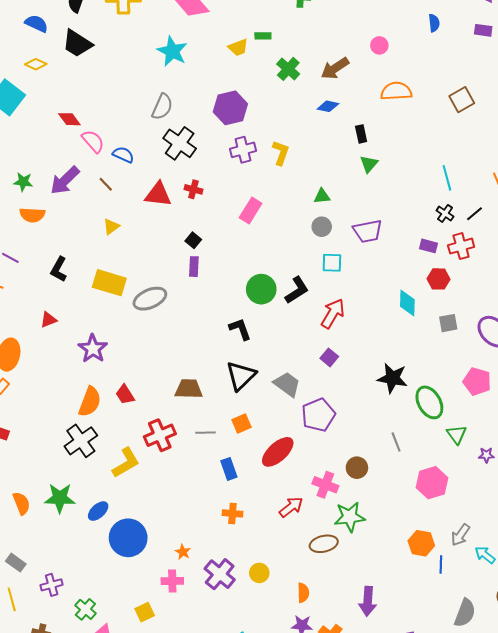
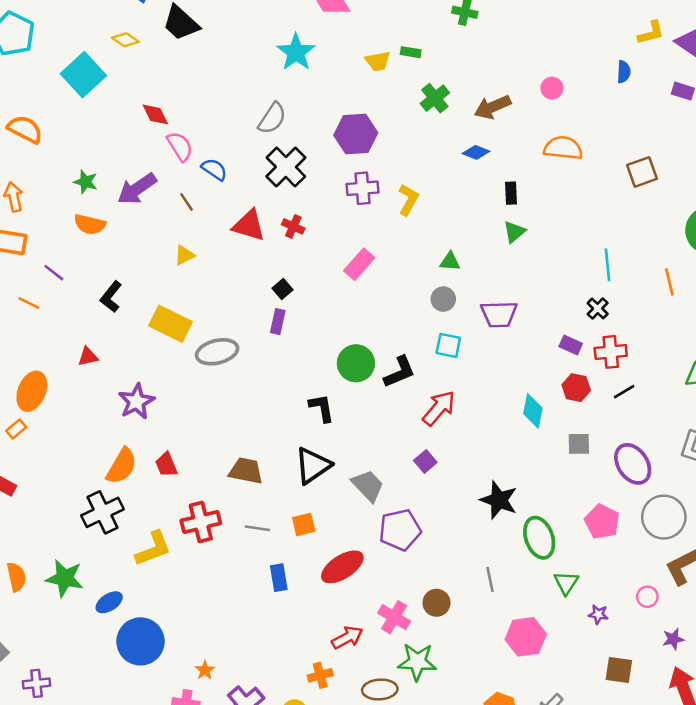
black line: (474, 214) -> (624, 392), moved
orange cross: (232, 513) -> (320, 675), moved, turned -30

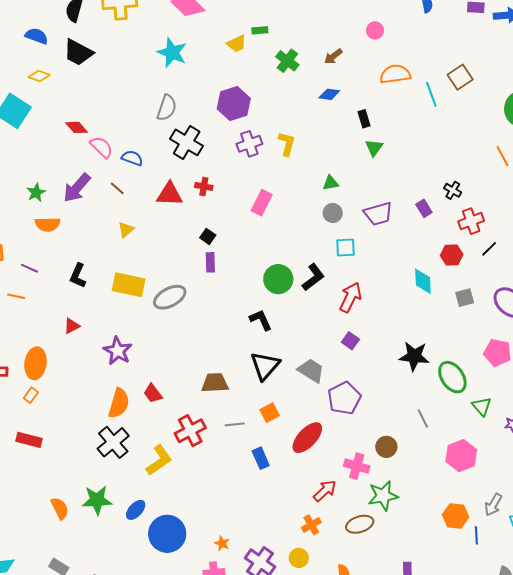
brown arrow: (492, 107) -> (333, 56), size x0.7
green star: (86, 182) -> (36, 193), turned -30
cyan line: (608, 265) -> (431, 94), moved
purple rectangle: (571, 345) -> (424, 208), moved, turned 48

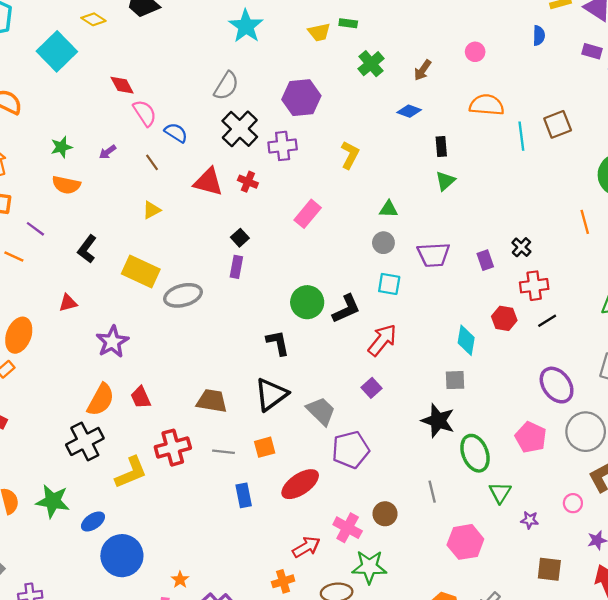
brown arrow: (333, 56) -> (423, 70), turned -30
purple cross: (249, 144) -> (283, 146), moved
purple arrow: (77, 188) -> (107, 152), size x0.5
gray square: (465, 298) -> (455, 380), moved

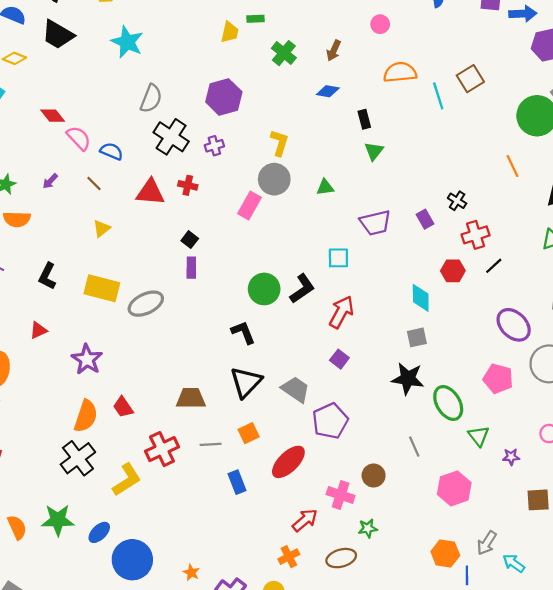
cyan star: (246, 26) -> (127, 42), moved
yellow trapezoid: (319, 32) -> (230, 32), turned -55
purple cross: (283, 146) -> (214, 146), size x0.7
gray circle: (383, 243) -> (274, 179), moved, size x1.5
green star: (369, 567) -> (368, 528), size x0.6

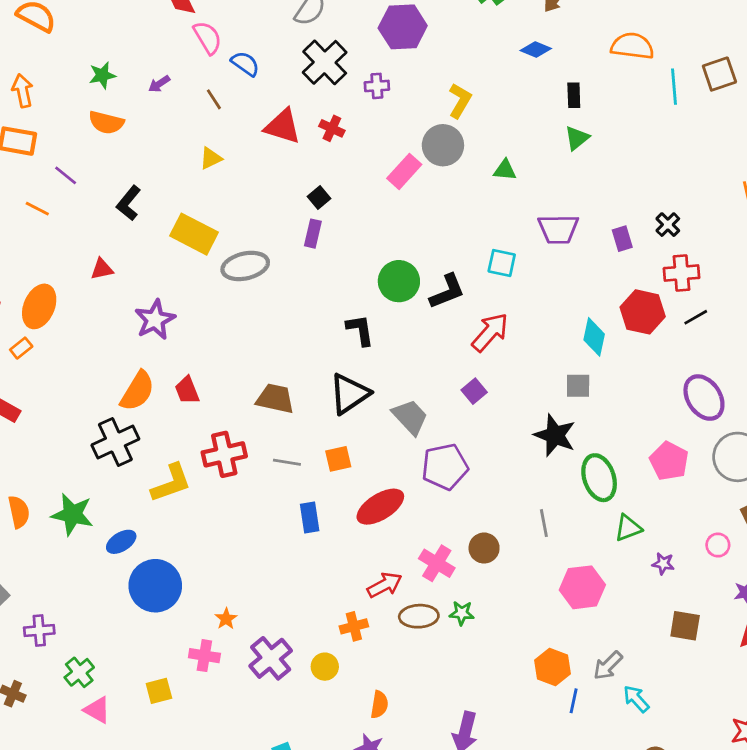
red hexagon: (453, 271) -> (643, 312), size x1.4
green triangle: (479, 436) -> (628, 528), turned 35
brown ellipse: (341, 558) -> (419, 616), moved

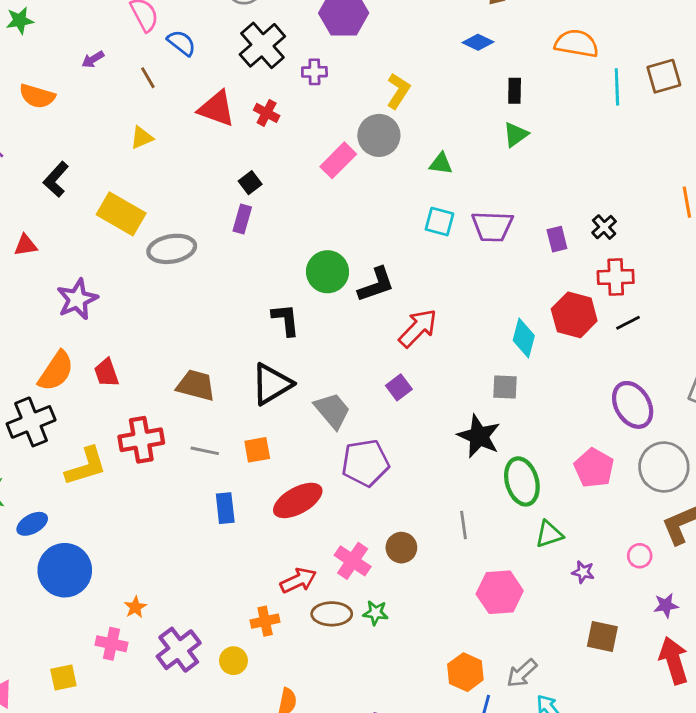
green star: (102, 75) -> (20, 20), moved
cyan square: (502, 263) -> (439, 222), moved

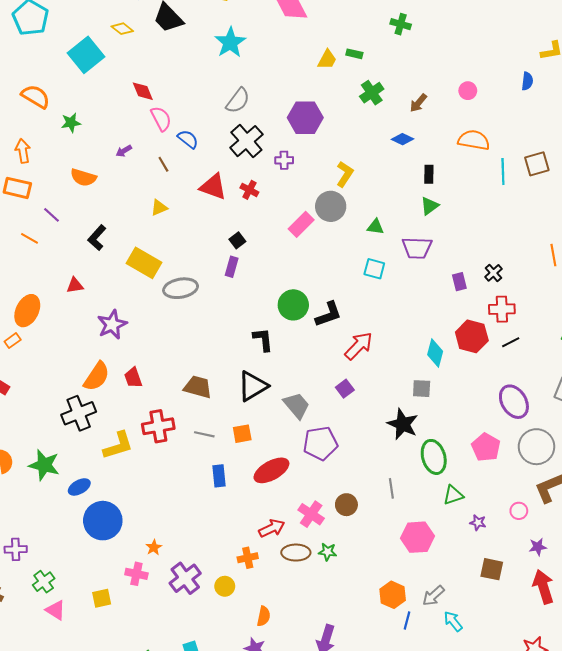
purple trapezoid: (492, 226) -> (417, 248), moved

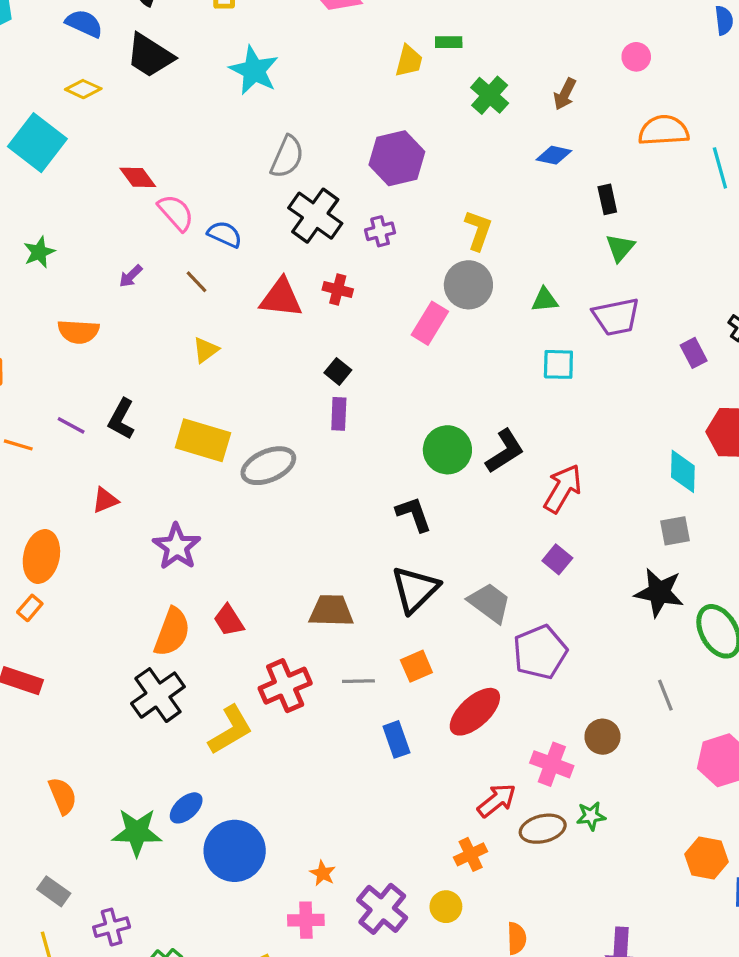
purple line: (51, 215) -> (71, 425), moved
green star: (44, 465) -> (137, 832), moved

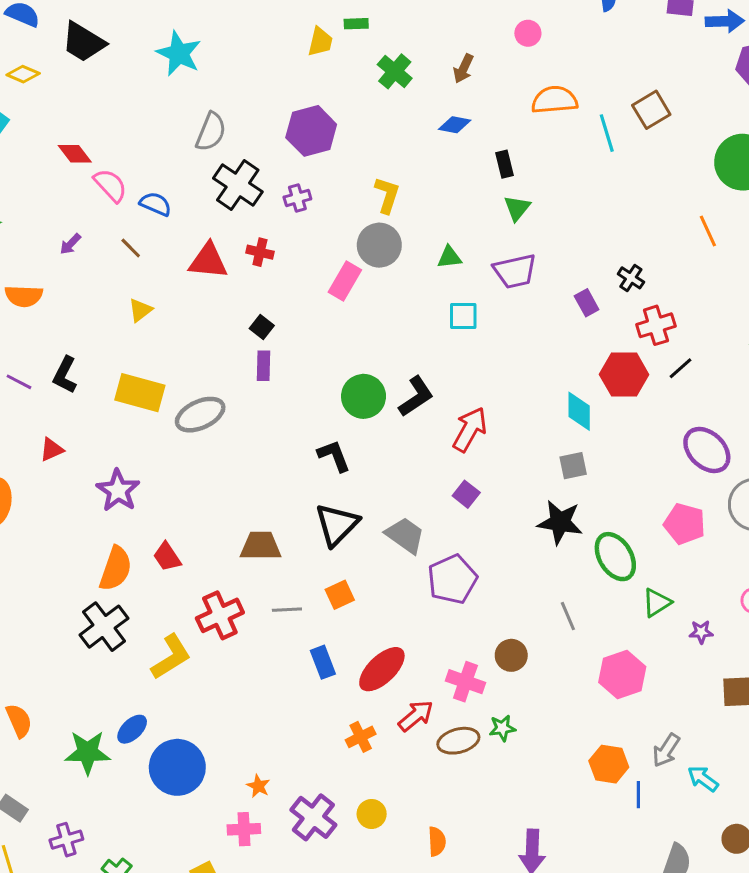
red ellipse: (475, 712) -> (382, 669), moved
orange cross: (471, 854) -> (361, 737), moved

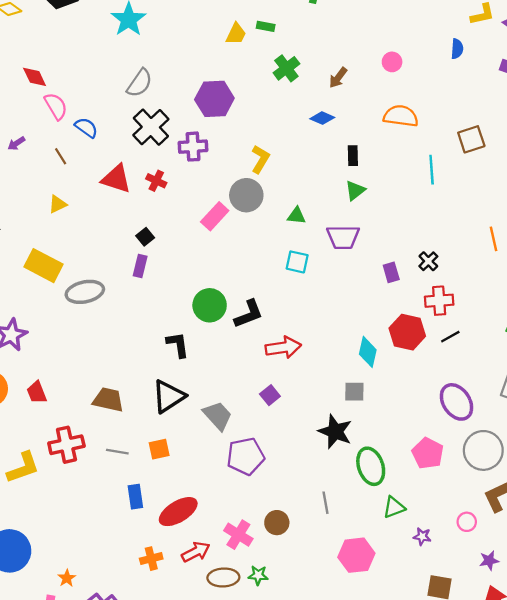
cyan line: (607, 133) -> (432, 170), moved
purple cross: (297, 198) -> (193, 147), size x1.4
red arrow: (470, 429) -> (283, 347), turned 40

